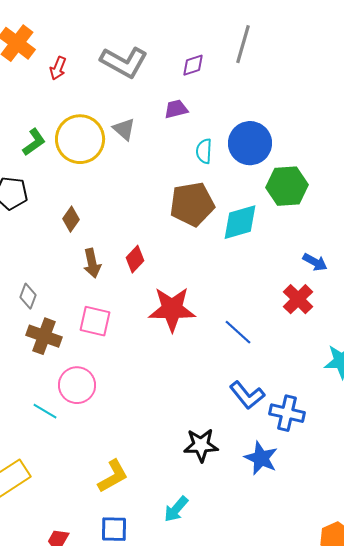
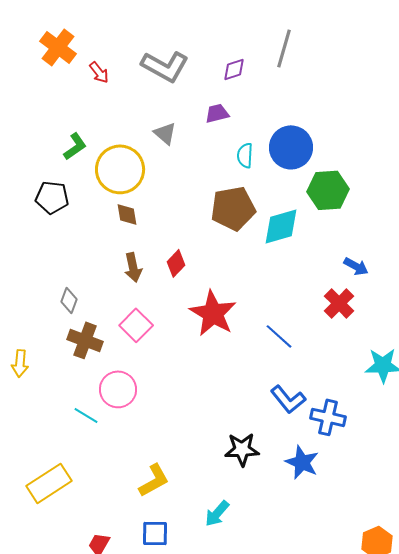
red arrow: (58, 68) -> (99, 72), turned -60
yellow circle: (80, 139) -> (120, 169), moved
brown diamond: (71, 219) -> (127, 214), moved, turned -45
red star: (172, 309) -> (213, 313), turned 30
pink square: (95, 321) -> (136, 325), turned 32

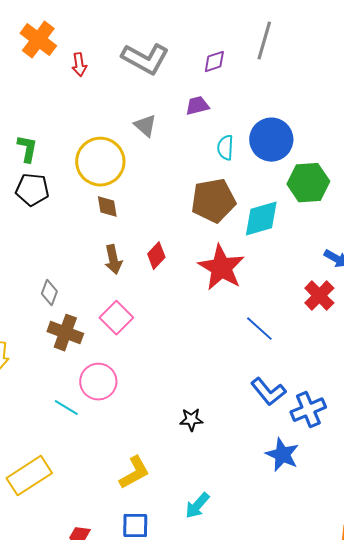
red arrow: (99, 72) -> (79, 65), turned 30
green L-shape: (75, 146) -> (27, 149), moved, turned -44
red star: (213, 313) -> (221, 268), moved
blue cross: (328, 417) -> (308, 410), turned -36
black star: (242, 449) -> (191, 420), moved, size x0.7

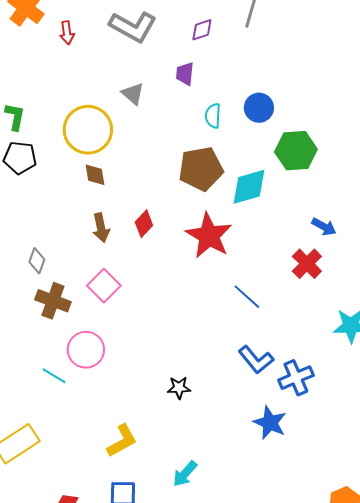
purple trapezoid: (197, 106) -> (185, 74), turned -70
blue circle: (271, 140) -> (259, 108), size x0.7

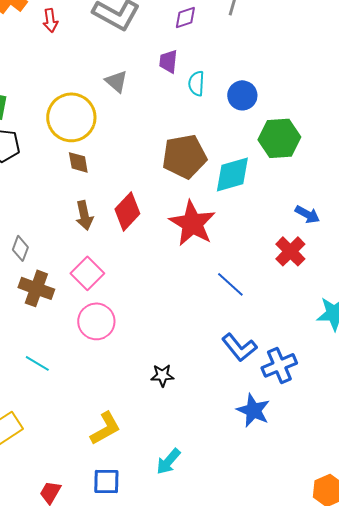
cyan semicircle: (213, 116) -> (196, 83), moved
red diamond: (144, 224) -> (127, 211), size x1.4
pink circle: (86, 350) -> (96, 321), moved

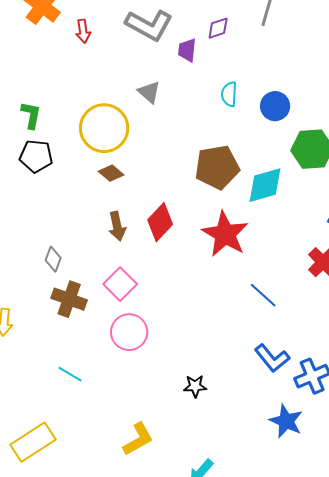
purple trapezoid: (168, 61) -> (187, 50), moved
brown diamond: (78, 162) -> (111, 173), turned -40

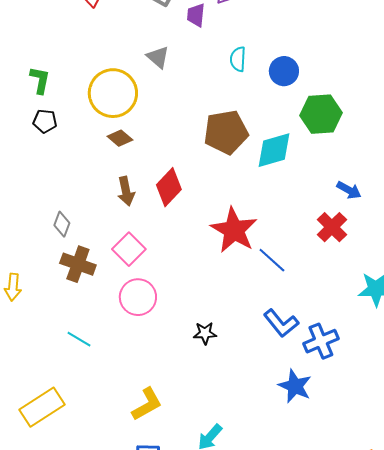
black pentagon: (36, 156) -> (45, 121), size x0.7
red star: (225, 234) -> (234, 230), moved
black star: (195, 386) -> (205, 333), moved

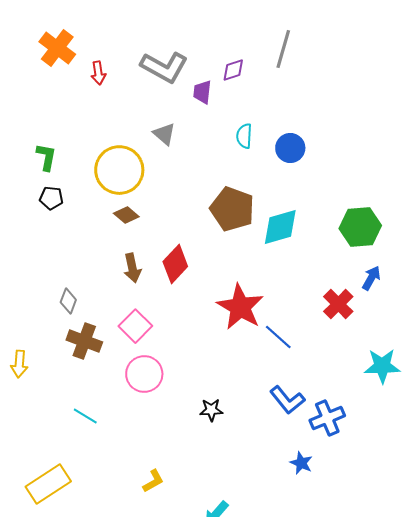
green hexagon: (321, 114) -> (360, 227), moved
brown pentagon: (226, 132) -> (232, 209), turned 30
blue arrow: (349, 190) -> (371, 278), moved, turned -90
blue star: (295, 386) -> (301, 463), size x0.7
yellow L-shape: (147, 404) -> (153, 481), size x0.7

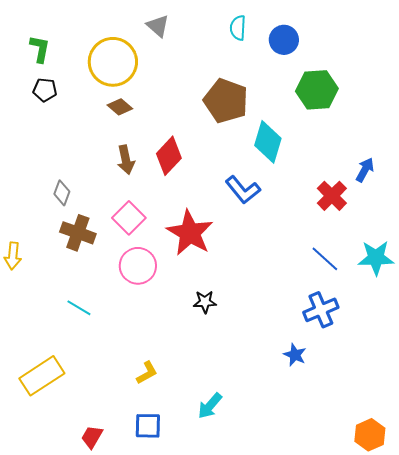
cyan diamond: (280, 227) -> (268, 142), moved, turned -57
green hexagon: (360, 227) -> (317, 90), moved
red star: (240, 307) -> (190, 233), moved
blue line: (278, 337) -> (325, 259), moved
blue L-shape: (287, 400) -> (243, 190), moved

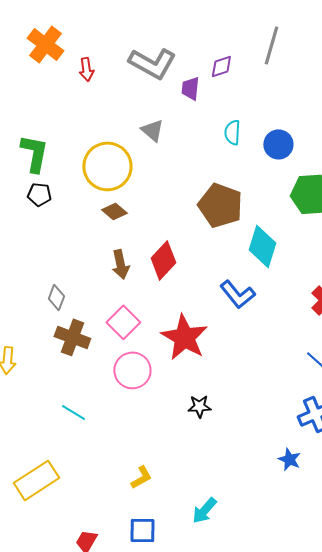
green L-shape: (40, 49) -> (34, 153), size x1.4

